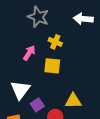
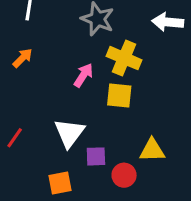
yellow cross: (55, 42) -> (124, 58), size x1.5
purple square: (37, 105) -> (96, 156), turned 32

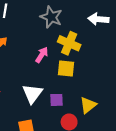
yellow triangle: (152, 150) -> (88, 105), turned -36
purple square: (96, 156) -> (56, 100), moved

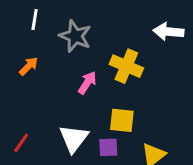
gray star: (51, 17) -> (75, 36), moved
yellow square: (66, 68) -> (122, 120), moved

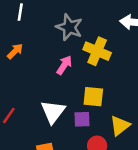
gray star: (75, 36) -> (69, 27), moved

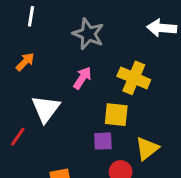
yellow cross: (97, 51) -> (134, 78), moved
white triangle: (53, 112) -> (46, 109), moved

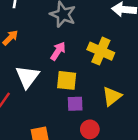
yellow square: (116, 115) -> (67, 80), moved
yellow triangle: (147, 148) -> (112, 96), moved

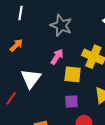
yellow square: (67, 80) -> (73, 74), moved

